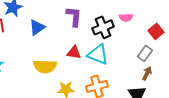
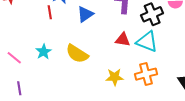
yellow semicircle: (45, 66) -> (77, 54), moved, turned 30

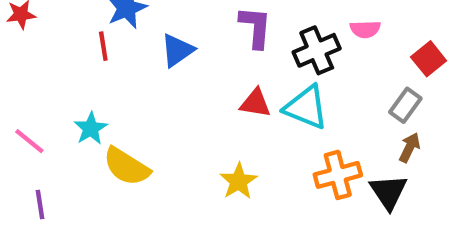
yellow semicircle: (77, 54) -> (127, 166), moved
orange cross: (146, 74) -> (338, 175), moved
yellow star: (115, 77) -> (239, 181), turned -30

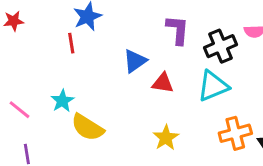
blue triangle: (177, 50) -> (135, 61), moved
red triangle: (255, 103) -> (163, 83), moved
cyan triangle: (306, 107) -> (213, 86), turned -44

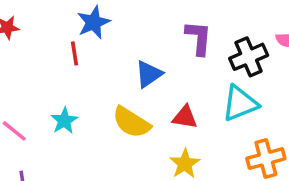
red triangle: (163, 83) -> (185, 117), moved
yellow semicircle: (87, 127) -> (131, 122), moved

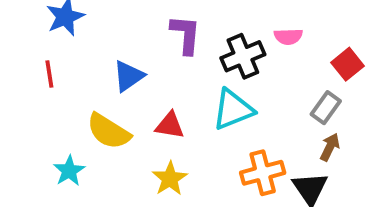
red line: (75, 53) -> (49, 74), moved
cyan star: (64, 121) -> (69, 171), moved

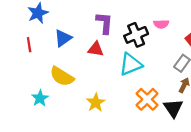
blue triangle: (128, 76) -> (63, 38), moved
red triangle: (170, 125) -> (96, 49), moved
orange cross: (263, 173) -> (147, 99), turned -30

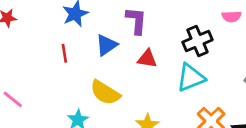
purple L-shape: (104, 23) -> (136, 21), moved
pink semicircle: (161, 24) -> (231, 17), moved

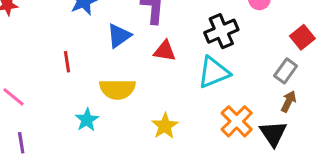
red line: (64, 53) -> (67, 62), moved
yellow semicircle: (105, 93) -> (117, 89), turned -32

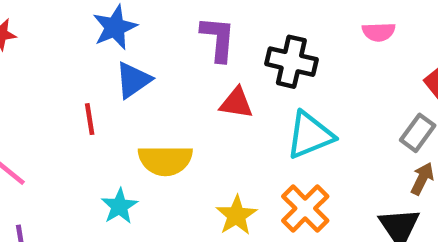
black cross: (221, 31) -> (291, 62), moved, turned 36
blue triangle: (119, 36) -> (133, 80), moved
orange cross: (237, 121) -> (305, 208), moved

